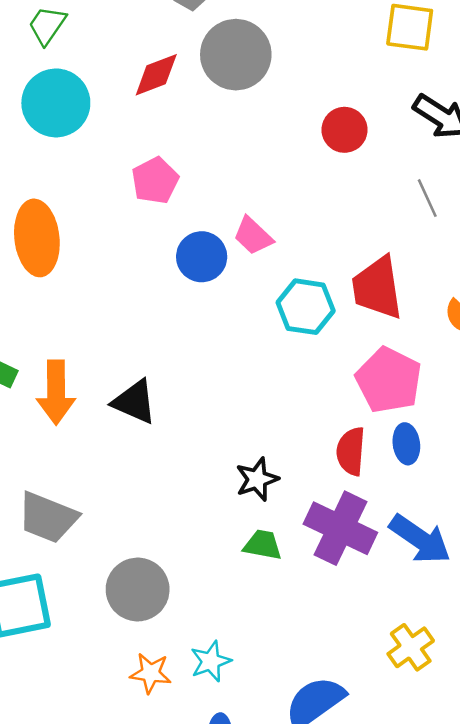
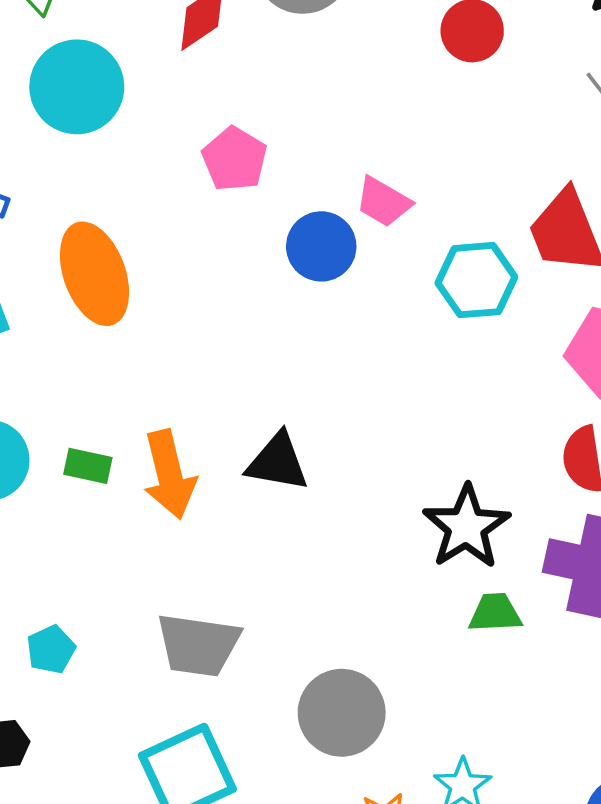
black star: (257, 479) -> (466, 527), size x1.4

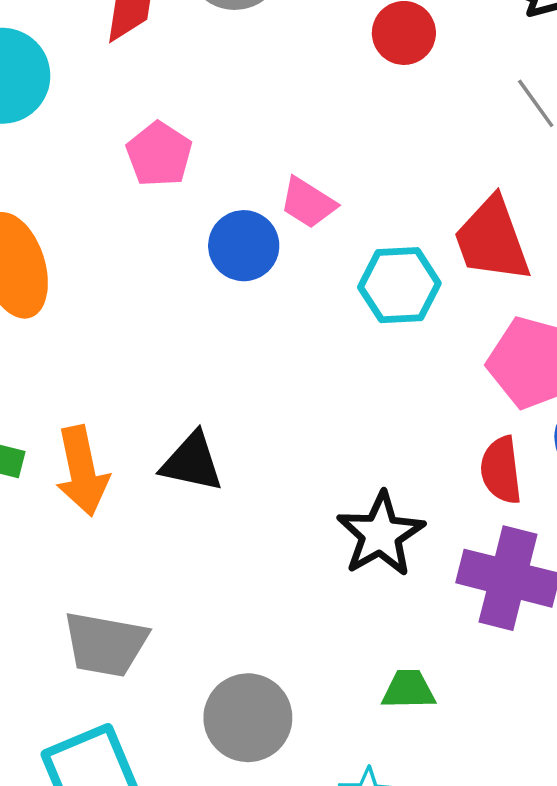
green trapezoid: (495, 613) -> (409, 690), moved

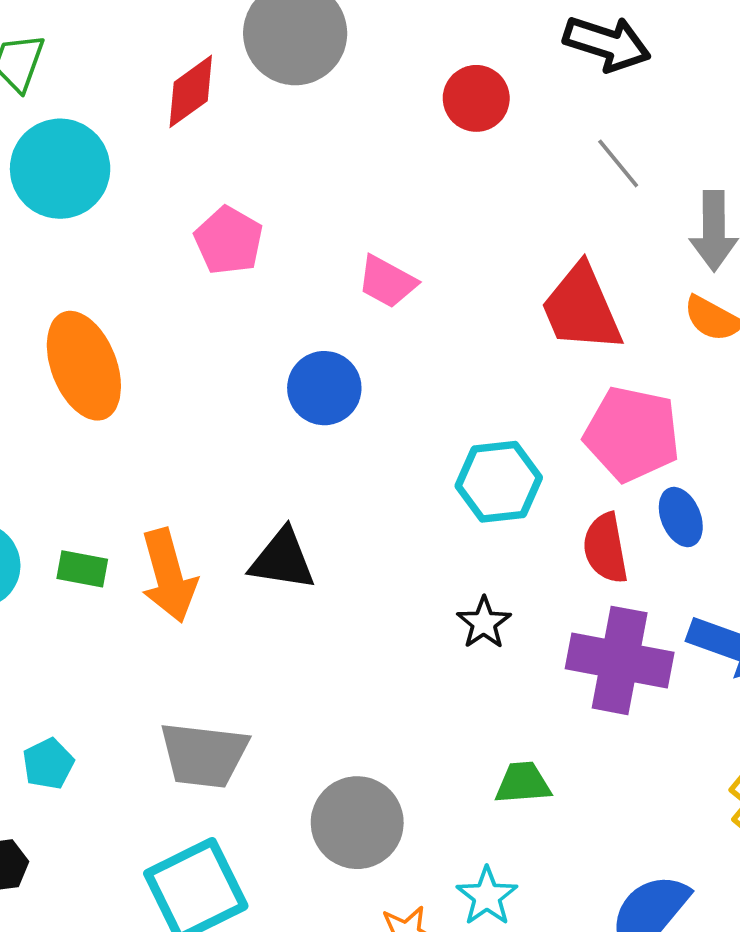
blue circle: (244, 246) -> (324, 388), moved
cyan hexagon: (399, 285) -> (499, 482), moved
black star: (381, 534) -> (484, 623), size x0.6

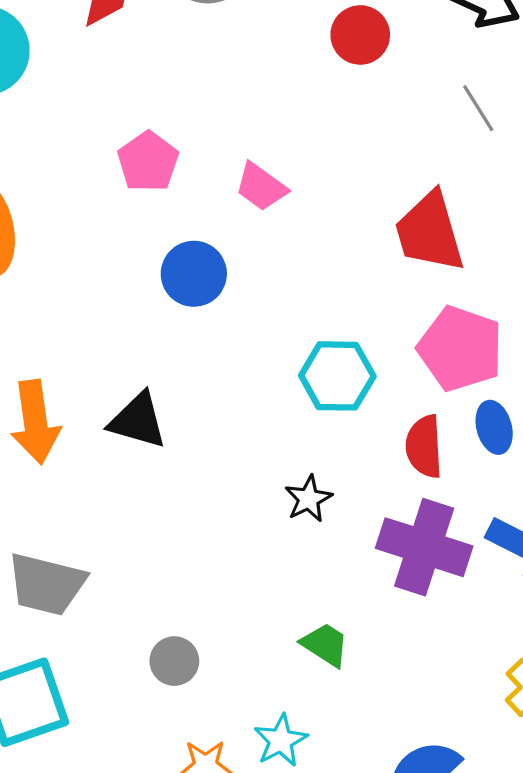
pink pentagon: (229, 241) -> (148, 162), moved
green trapezoid: (523, 783) -> (325, 645), turned 30
gray circle: (357, 823) -> (174, 661), size x0.6

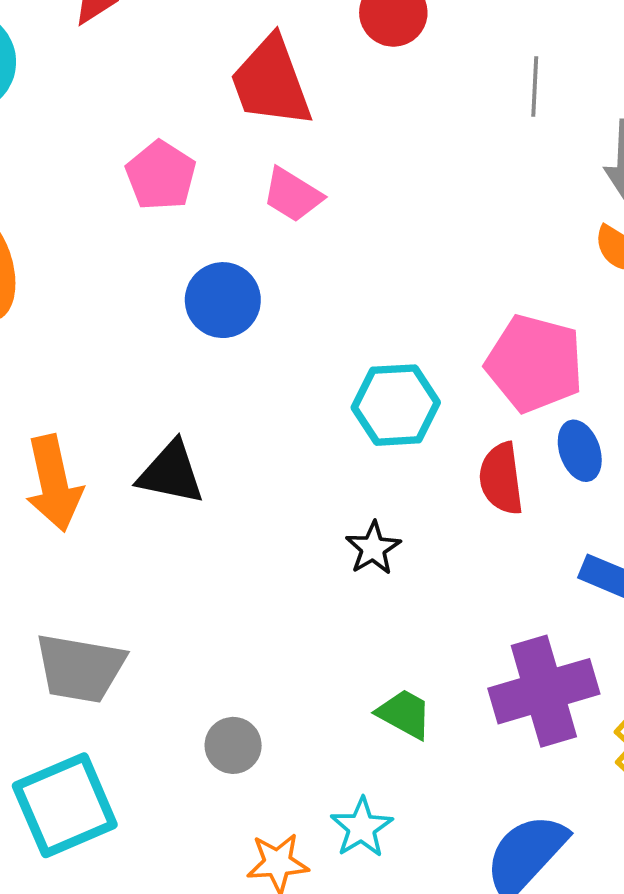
gray line: (478, 108) -> (535, 86), turned 39
red trapezoid: (430, 232) -> (271, 82), moved
purple cross: (424, 547) -> (544, 691), moved, turned -30

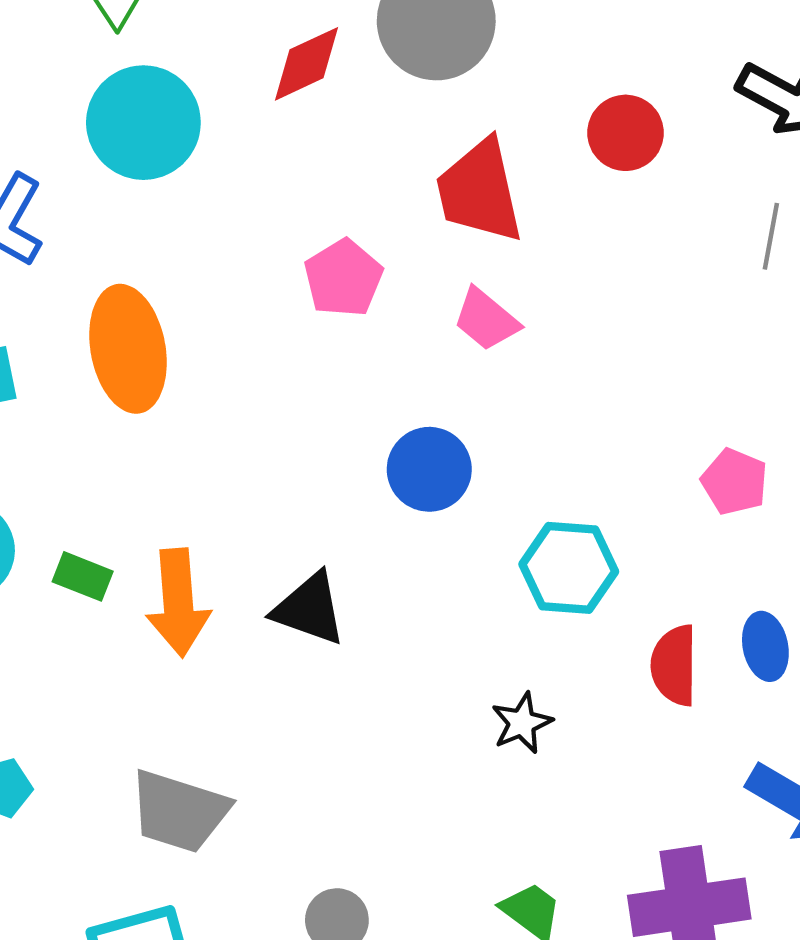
blue circle: (223, 300) -> (429, 469), moved
pink pentagon: (535, 363) -> (734, 482), moved, size x0.6

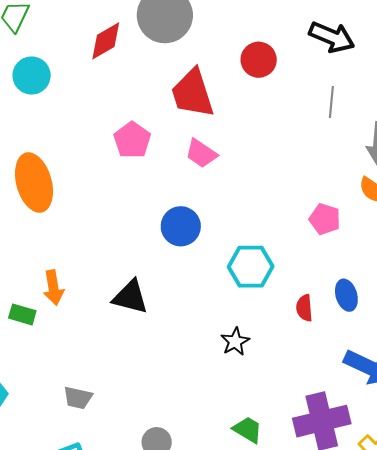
cyan circle: (143, 123) -> (32, 76), size x0.7
green rectangle: (83, 576) -> (22, 314), moved
orange arrow: (178, 603) -> (53, 288), moved, size x0.7
red semicircle: (674, 665) -> (304, 308), size x0.7
gray trapezoid: (179, 811) -> (78, 398), size x0.6

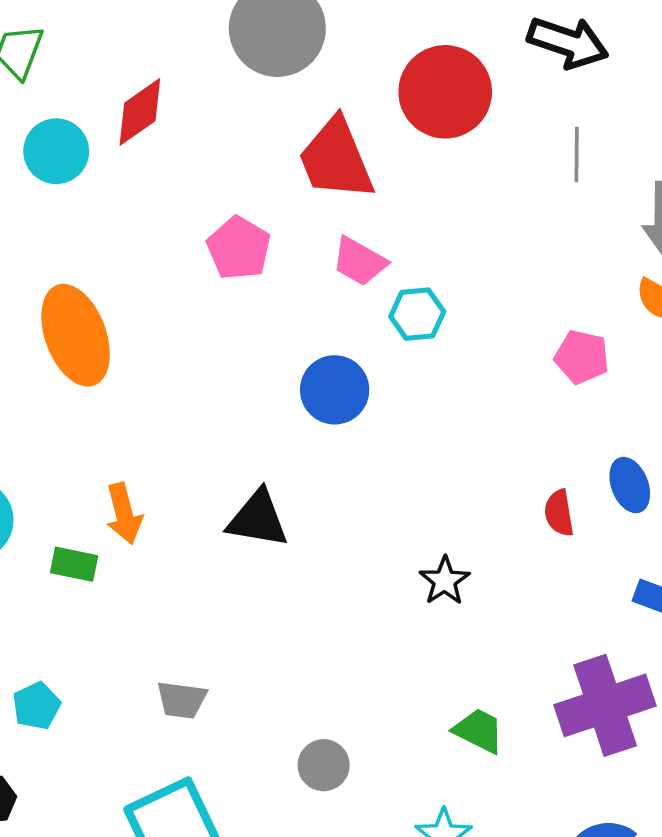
red diamond: (106, 41) -> (140, 112), moved
red circle: (259, 60) -> (445, 92), size x1.5
cyan hexagon: (251, 267) -> (417, 314), moved, size x0.7

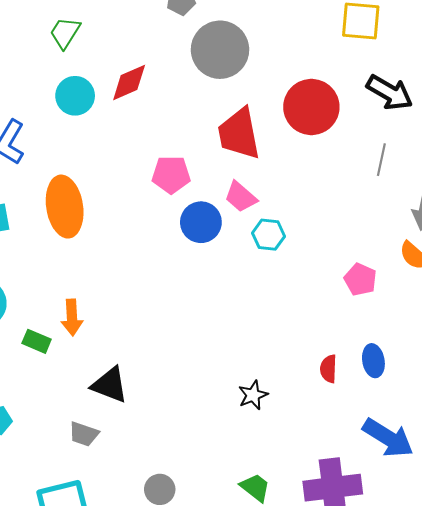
pink pentagon: (239, 248) -> (171, 175), turned 30
blue circle: (335, 390) -> (201, 222), moved
black triangle: (258, 519) -> (110, 385), moved

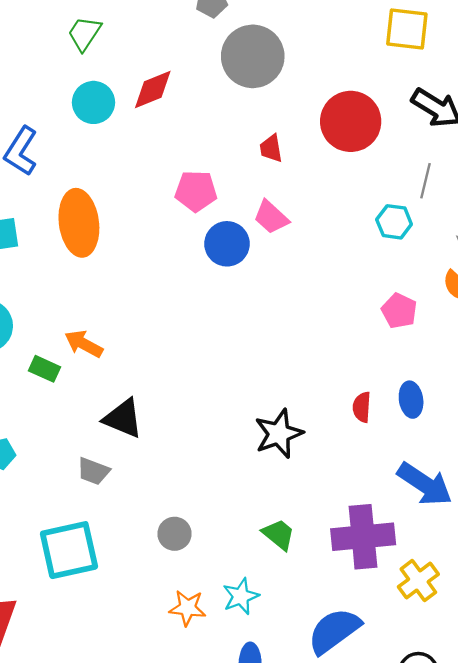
red trapezoid: (239, 134) -> (271, 148), size x0.5
cyan hexagon: (268, 235) -> (394, 222), moved
orange arrow: (72, 317) -> (84, 344), turned 120
black star: (253, 395) -> (279, 434), size x1.5

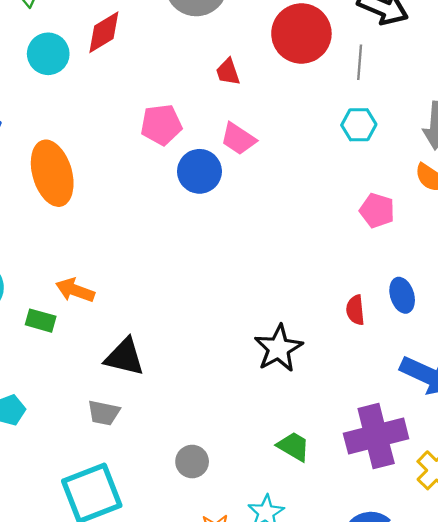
gray line: (425, 181) -> (360, 62), moved

